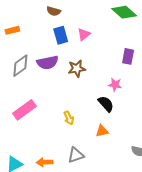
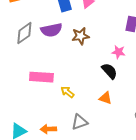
pink rectangle: (24, 110) -> (41, 77), moved, turned 40
yellow arrow: (69, 118) -> (67, 92), moved, turned 152
orange triangle: (102, 131) -> (105, 98), turned 32

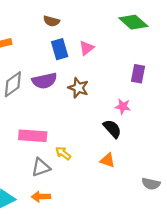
brown star: (80, 36) -> (78, 88), turned 30
gray triangle: (79, 122) -> (41, 167), moved

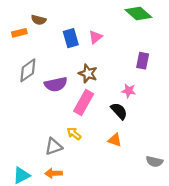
brown semicircle: (51, 21) -> (39, 20), moved
purple semicircle: (44, 81) -> (56, 84), moved
pink rectangle: (33, 136) -> (84, 103), moved, turned -65

